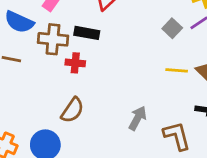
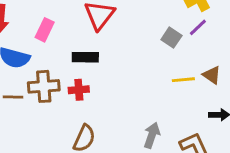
brown cross: (53, 39) -> (44, 86), moved

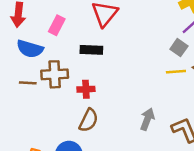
gray square: (171, 38) -> (179, 48), moved
red cross: (79, 90) -> (86, 89), moved

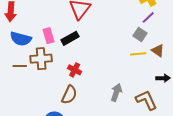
pink rectangle: (57, 25) -> (49, 36), moved, turned -42
black rectangle: (91, 50) -> (70, 38), turned -30
red cross: (86, 89) -> (75, 70), moved, turned 32

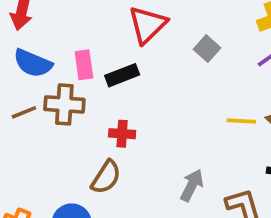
gray square: (140, 34) -> (207, 49), moved
brown line: (20, 66) -> (24, 112), turned -32
red cross: (75, 70) -> (122, 134), turned -32

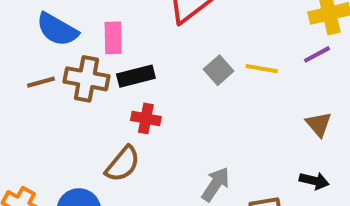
gray square: (207, 49) -> (219, 70), moved
black rectangle: (122, 75) -> (136, 76), moved
yellow line: (241, 121) -> (262, 69), moved

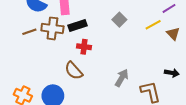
yellow line: (262, 69) -> (153, 25), moved, turned -35
brown triangle: (319, 124) -> (173, 34), moved
brown semicircle: (123, 164) -> (74, 71), turned 102

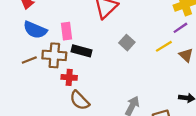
black rectangle: (78, 25) -> (81, 51), turned 36
red cross: (84, 47) -> (69, 77), moved

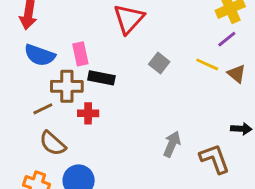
yellow line: (164, 46) -> (207, 64), turned 60
brown line: (29, 60) -> (43, 109), moved
brown semicircle: (80, 100) -> (53, 143), moved

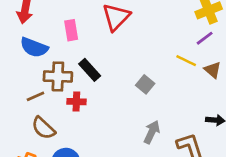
pink rectangle: (80, 54) -> (71, 30), moved
gray square: (159, 63) -> (145, 84), moved
black rectangle: (101, 78) -> (90, 70), turned 35

